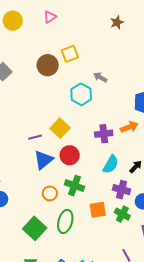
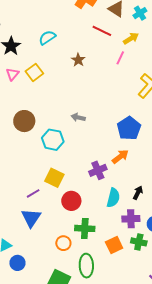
yellow square: (70, 54) -> (34, 72), moved
cyan hexagon: (81, 94) -> (53, 140), moved
blue triangle: (43, 160) -> (31, 218), moved

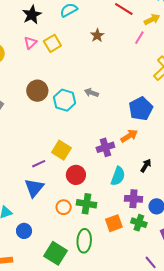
cyan hexagon: (53, 140) -> (65, 100), moved
black arrow: (138, 193) -> (146, 166), moved
orange circle: (63, 243) -> (64, 207), moved
blue circle: (17, 263) -> (24, 231), moved

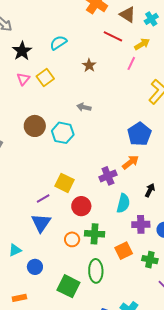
gray arrow: (91, 93) -> (84, 107), moved
green cross: (139, 223) -> (150, 260), moved

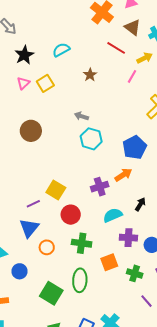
cyan hexagon: (63, 133) -> (91, 139), moved
cyan semicircle: (123, 203) -> (113, 215), turned -132
orange circle: (72, 239) -> (47, 247), moved

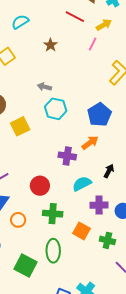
purple cross: (100, 187) -> (67, 156), turned 30
yellow square: (56, 190) -> (20, 126), moved, turned 36
orange square: (109, 262) -> (81, 231), turned -36

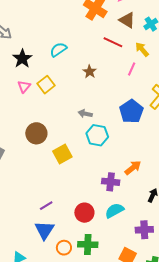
yellow arrow: (104, 25) -> (142, 49), turned -98
blue pentagon: (99, 115) -> (131, 111), moved
cyan semicircle: (82, 184) -> (114, 211), moved
green cross: (53, 214) -> (88, 244), moved

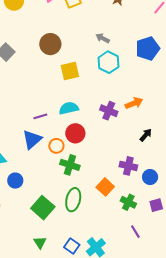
cyan semicircle: (114, 211) -> (69, 108), moved
orange circle: (64, 248) -> (56, 146), moved

